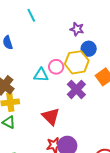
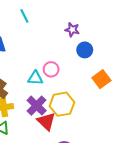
yellow hexagon: (77, 62) -> (62, 104), moved
purple cross: (76, 89) -> (37, 106), moved

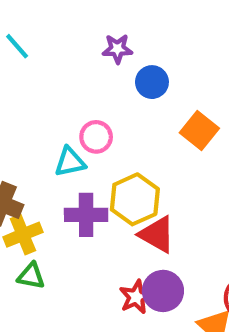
purple cross: (37, 106) -> (86, 215), turned -30
red triangle: (46, 121) -> (157, 234), moved

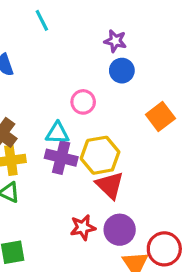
blue circle: (152, 82) -> (122, 71), moved
cyan triangle: (70, 162) -> (57, 133), moved
purple circle: (163, 291) -> (120, 230), moved

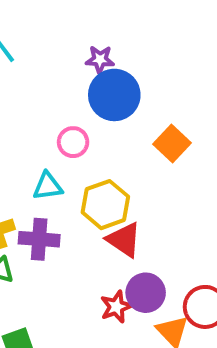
blue circle: (122, 71) -> (114, 95), size x1.6
purple cross: (61, 158) -> (39, 239), moved
red star: (83, 227) -> (116, 307), moved

